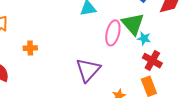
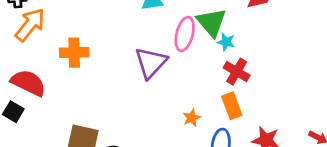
orange cross: (30, 48) -> (74, 53), size x1.5
purple triangle: (88, 70) -> (151, 63), moved

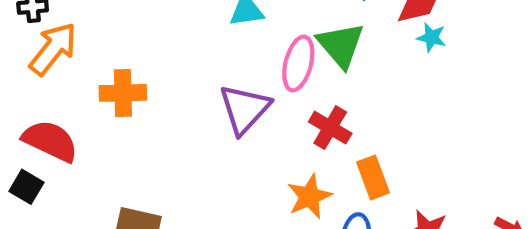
cyan star: (226, 42) -> (431, 37), moved
red cross: (237, 72) -> (330, 128), moved
orange star: (192, 118) -> (309, 196), size x1.5

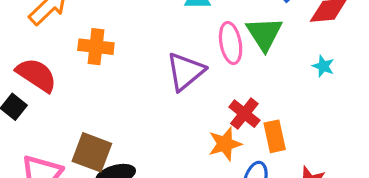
cyan star: (431, 37) -> (323, 66), moved
pink ellipse: (298, 63) -> (231, 43), turned -33
red cross: (330, 128) -> (244, 114), moved

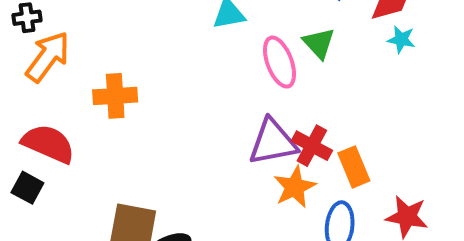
green triangle: (264, 34) -> (319, 43), size x0.7
cyan star: (323, 66) -> (401, 39), moved
purple triangle: (185, 71) -> (273, 142), moved, turned 39

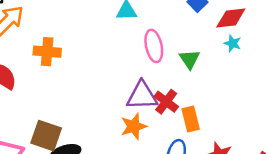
green triangle: (319, 43) -> (190, 59), moved
orange star: (295, 187) -> (134, 126), moved

